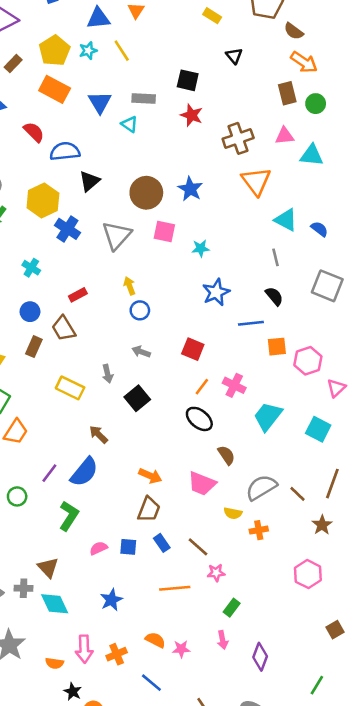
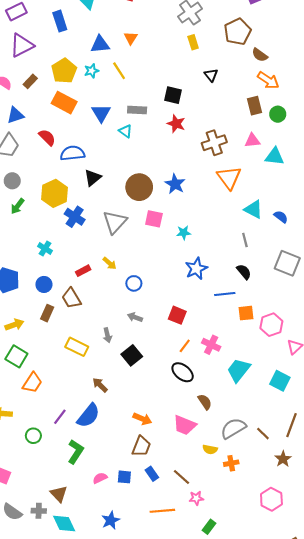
yellow rectangle: (212, 16) -> (193, 42), turned 40
yellow arrow: (130, 286) -> (110, 263), moved, turned 152

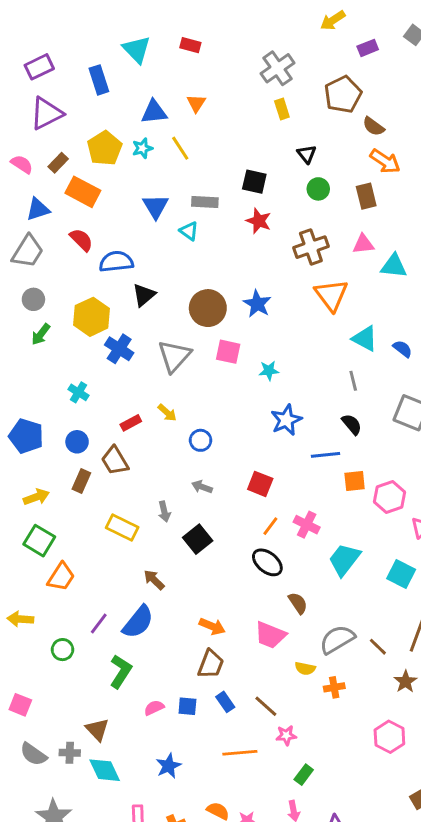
orange rectangle: (64, 103) -> (83, 192), moved
green circle: (278, 114) -> (318, 189), moved

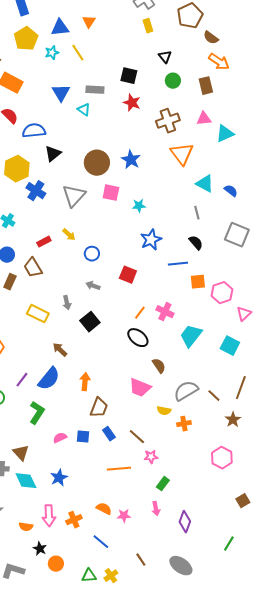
yellow pentagon: (105, 148) -> (26, 39), moved
cyan triangle: (394, 266) -> (225, 134), turned -30
red square: (260, 484) -> (128, 275), moved
orange arrow: (212, 626) -> (85, 382), moved, turned -108
blue star: (169, 766) -> (59, 478), moved

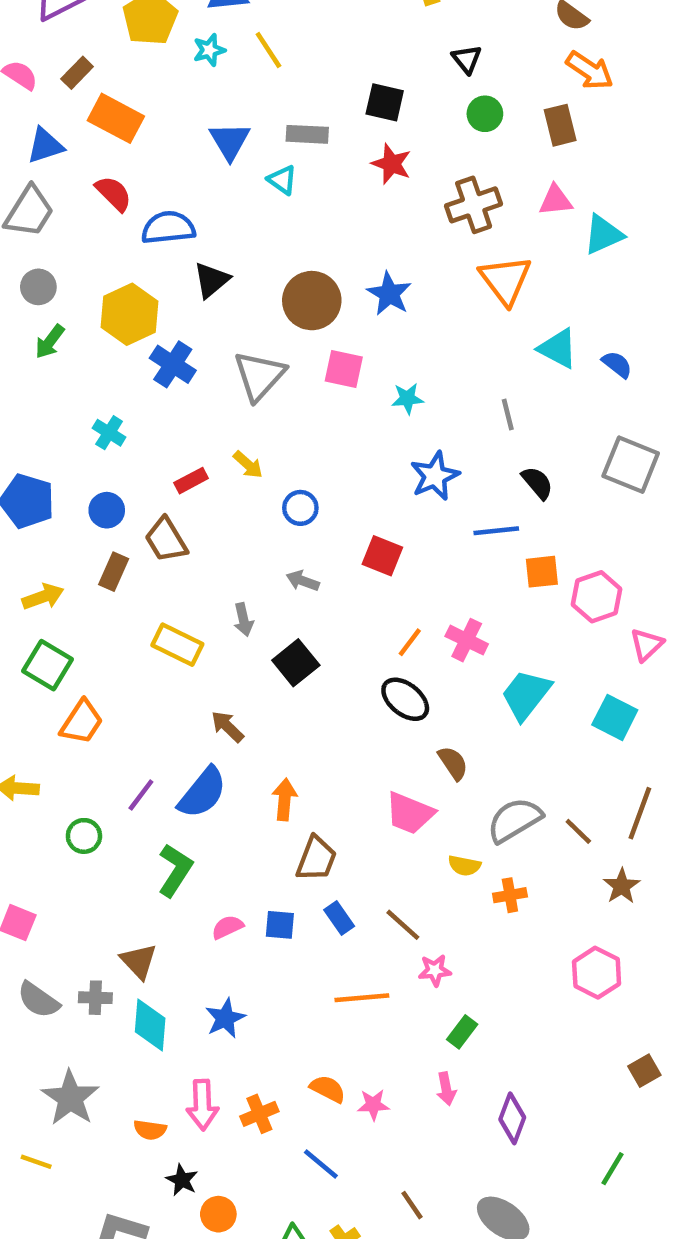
gray line: (197, 213) -> (508, 414), moved
cyan diamond: (26, 481) -> (150, 1025), turned 30

